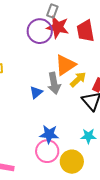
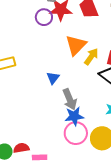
purple circle: (40, 31) -> (44, 17), size x0.7
gray arrow: (54, 83) -> (70, 99), moved

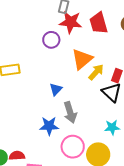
purple circle: (44, 17) -> (51, 40), moved
blue star: (74, 116) -> (49, 126), moved

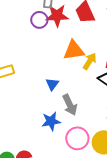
purple circle: (51, 40) -> (39, 20), moved
orange triangle: (82, 59) -> (74, 50), turned 40

